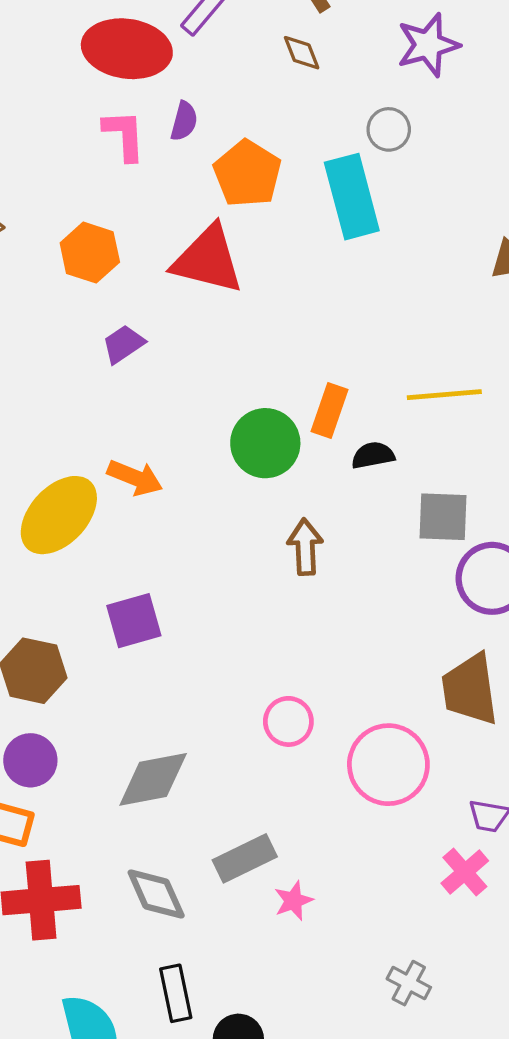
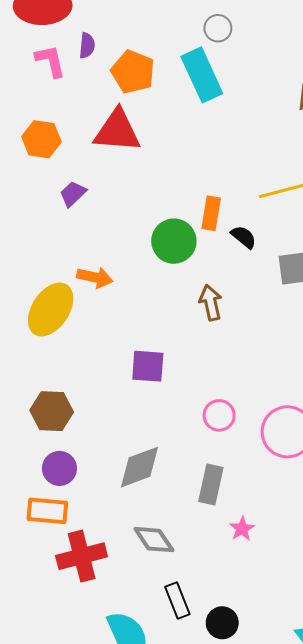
black semicircle: (373, 455) -> (244, 237), turned 60
purple square: (134, 621) -> (148, 366), moved, turned 30
gray rectangle: (245, 858) -> (211, 484), moved, turned -42

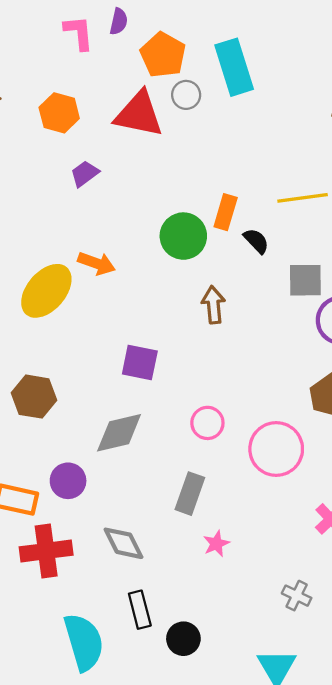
gray circle: (218, 28) -> (186, 95), moved
gray diamond: (140, 467) -> (119, 433), moved
purple circle: (59, 468) -> (68, 481), moved

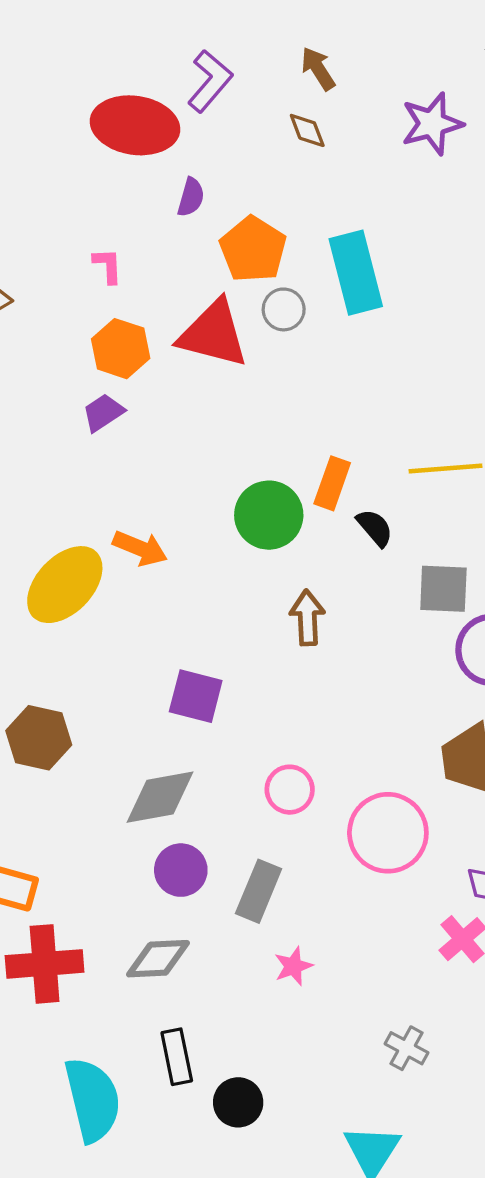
pink L-shape: (79, 33) -> (108, 266), moved, size x0.7
orange hexagon: (59, 113) -> (121, 349), moved
purple trapezoid: (85, 174) -> (103, 413), moved
purple circle: (68, 481) -> (181, 870), moved
gray diamond: (124, 543) -> (158, 959), turned -69

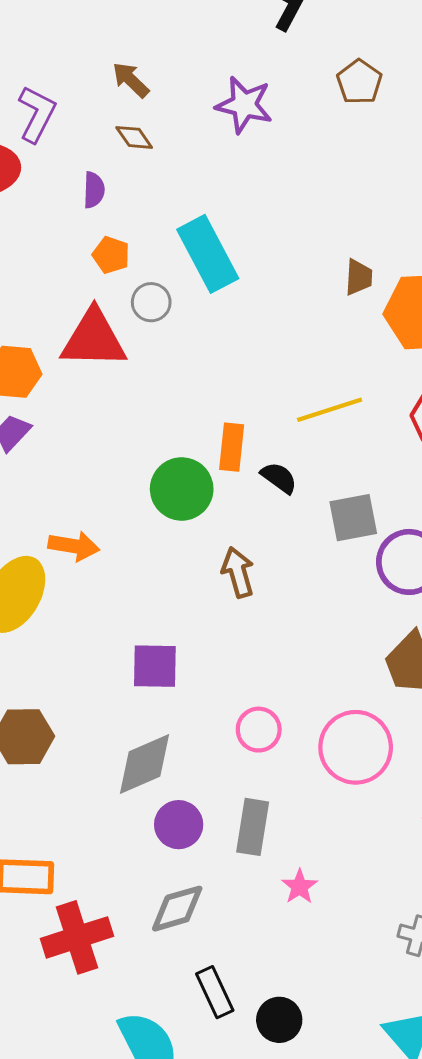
purple star: (432, 124) -> (244, 105), turned -30
purple semicircle: (191, 197) -> (94, 190), moved
orange pentagon: (253, 249) -> (111, 255), size x0.6

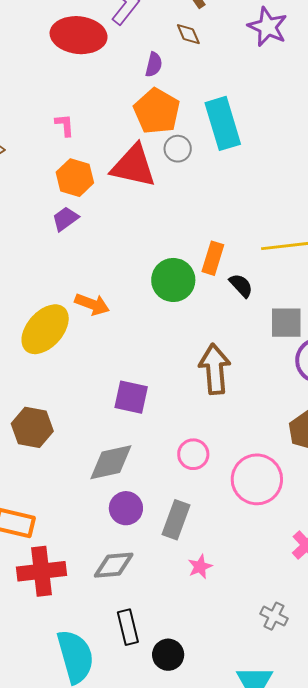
orange pentagon: (111, 255) -> (157, 111), size x1.8
brown arrow: (238, 572) -> (215, 369), moved, size x1.4

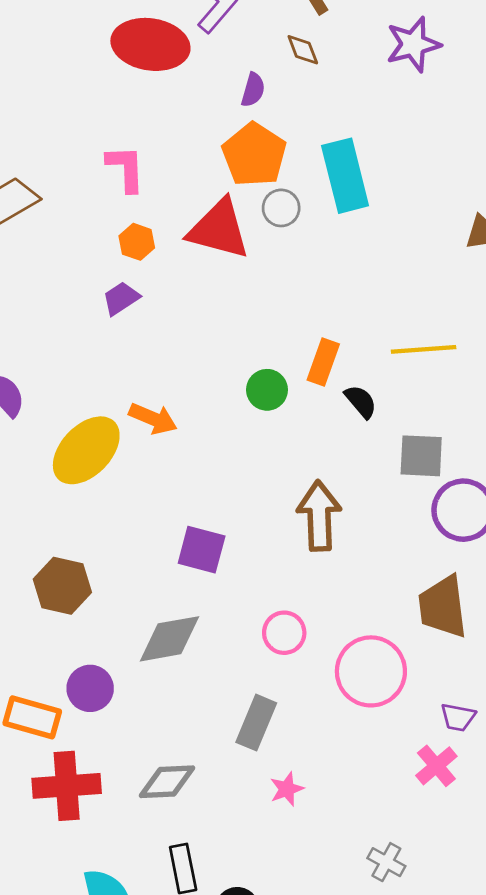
purple star: (268, 27) -> (413, 44), turned 30
pink L-shape: (65, 125) -> (126, 168), size x1.5
orange hexagon: (75, 178) -> (137, 242), size x0.7
green circle: (173, 280) -> (267, 390), size x0.7
purple circle: (126, 508) -> (90, 688), moved

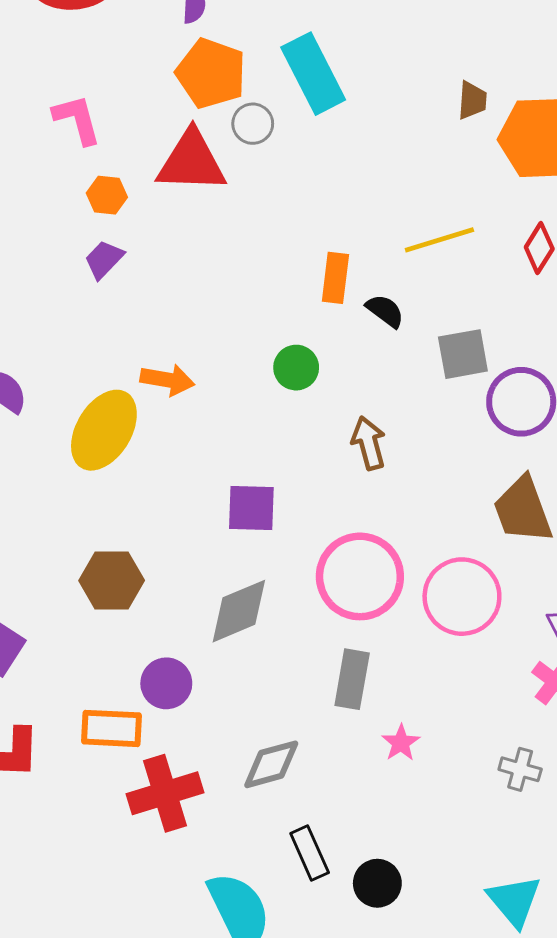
green circle: (267, 390) -> (296, 368), moved
brown arrow: (319, 516) -> (369, 443), size x0.7
pink circle: (284, 633) -> (360, 576), size x1.8
gray cross: (386, 862) -> (520, 769), moved

